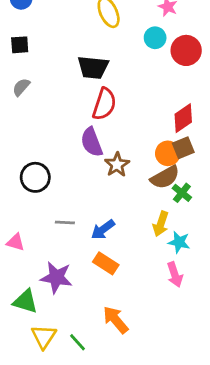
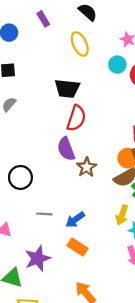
purple star: (56, 277) -> (38, 258), turned -30

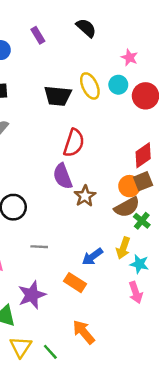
yellow ellipse: (80, 44) -> (90, 86), moved
black trapezoid: (67, 88) -> (58, 96), moved
blue arrow: (75, 220) -> (92, 257), moved

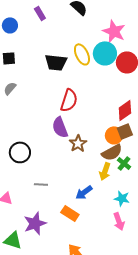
pink star: (129, 58) -> (114, 31), size x1.6
cyan circle: (118, 85) -> (105, 53), size x1.5
yellow arrow: (123, 248) -> (105, 171), moved

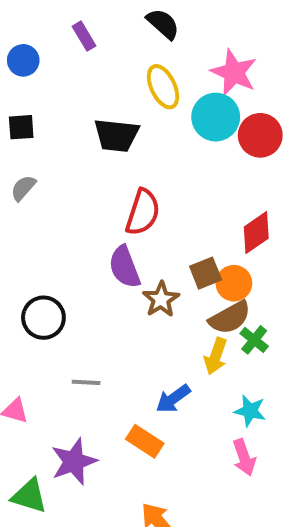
yellow ellipse: (82, 54) -> (163, 87), moved
brown square: (125, 131) -> (206, 273), moved

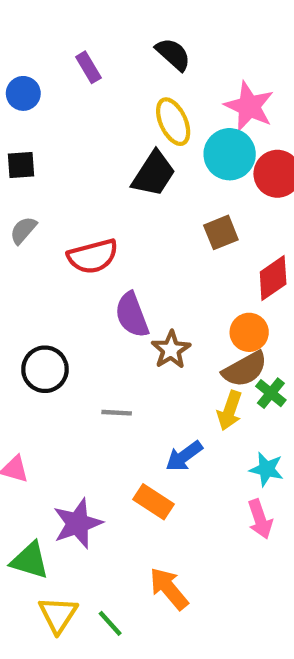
black trapezoid: (116, 135) -> (154, 174), moved, turned -63
red semicircle: (143, 212) -> (93, 256), moved, turned 57
brown square: (206, 273) -> (221, 232), moved
gray line: (86, 382) -> (117, 413), moved

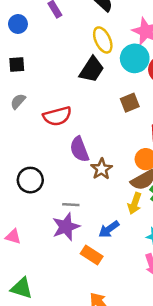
purple star: (78, 523) -> (66, 227), moved

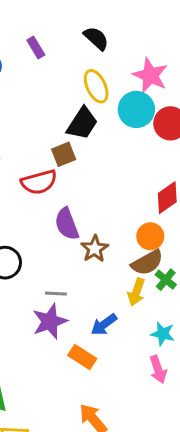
brown square: (130, 103) -> (64, 154), moved

